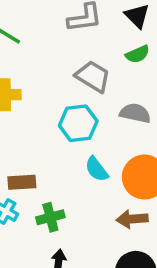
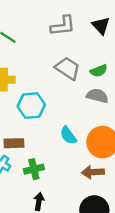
green semicircle: (138, 54) -> (99, 71), moved
cyan hexagon: (78, 123) -> (31, 106), moved

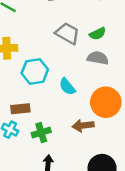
cyan semicircle: (68, 135) -> (67, 87), moved
brown arrow: (93, 172) -> (83, 126), moved

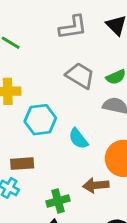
green cross: (41, 133) -> (58, 201), moved

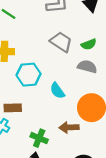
green cross: (58, 201) -> (39, 138), turned 35

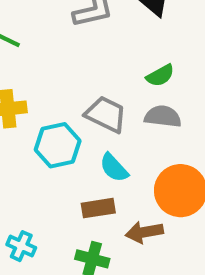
gray trapezoid: (61, 42) -> (106, 114), moved
brown rectangle: (13, 108) -> (98, 208), moved

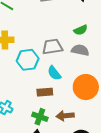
gray trapezoid: (106, 114) -> (52, 47), turned -40
brown arrow: (144, 232) -> (65, 116), moved

